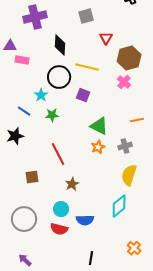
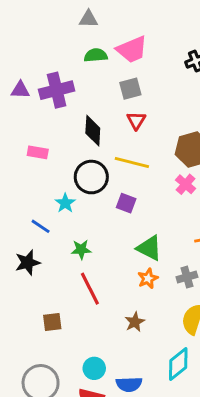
red triangle: (106, 38) -> (136, 120), moved
purple triangle: (10, 46) -> (20, 90), moved
green star: (52, 115) -> (81, 249), moved
brown star: (72, 184) -> (135, 322), moved

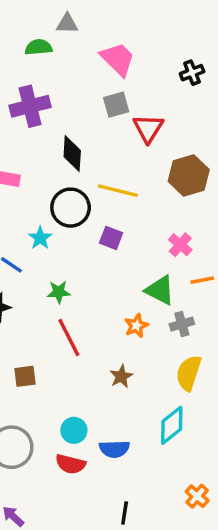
pink trapezoid: (132, 49) -> (118, 59), turned -112
green semicircle: (96, 55) -> (38, 47), moved
red triangle: (136, 120) -> (148, 128), moved, size x1.4
pink cross: (186, 184) -> (180, 245), moved
green triangle: (149, 248) -> (160, 290), moved

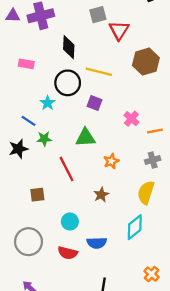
pink cross: (180, 245) -> (131, 119), moved
green triangle: (160, 290) -> (86, 138), moved, turned -30
green star: (59, 292) -> (44, 139), moved
gray cross: (182, 324) -> (153, 160), moved
cyan circle: (74, 430) -> (70, 222), moved

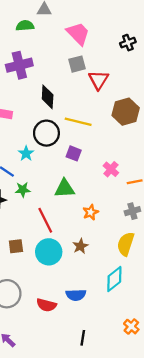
cyan circle: (70, 222) -> (49, 252), moved, size x1.5

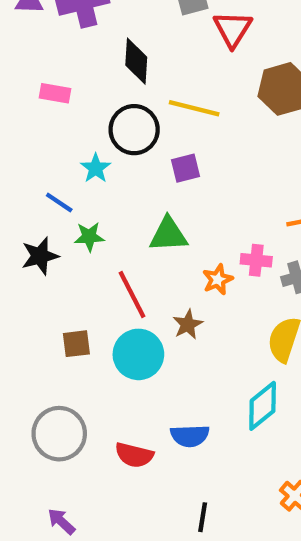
purple square: (74, 153) -> (186, 168), turned -35
pink cross: (111, 169) -> (256, 260), moved, turned -35
brown star: (80, 246) -> (188, 324), moved

